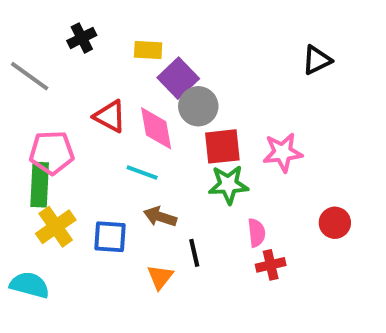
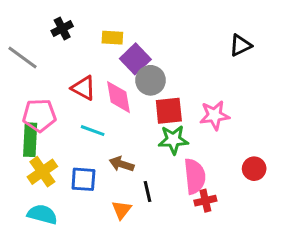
cyan line: (142, 173) -> (93, 131), moved
pink semicircle: (257, 233) -> (195, 176), size x1.6
cyan semicircle: (30, 285) -> (42, 214), moved

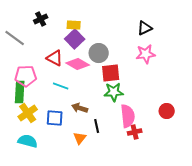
black triangle: (240, 45) -> (145, 28), moved
purple square: (135, 59) -> (75, 39), moved
pink diamond: (119, 97) -> (78, 64), turned -50
pink star: (214, 115) -> (146, 54), moved

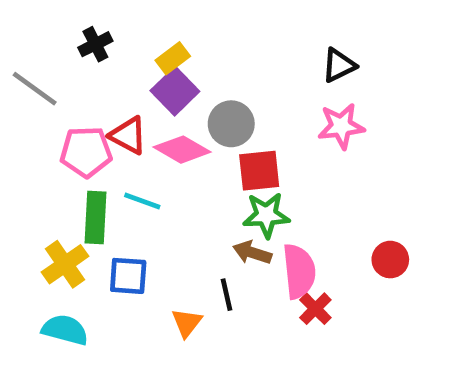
yellow rectangle: (74, 25) -> (173, 58), turned -40
pink pentagon: (26, 76) -> (86, 152), moved
green rectangle: (20, 92) -> (95, 217), moved
brown arrow: (80, 108) -> (252, 253), moved
red cross: (135, 132) -> (315, 309), turned -32

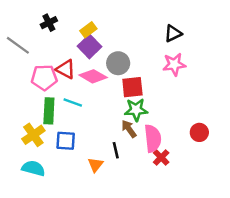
brown arrow: (252, 253) -> (129, 129), turned 36

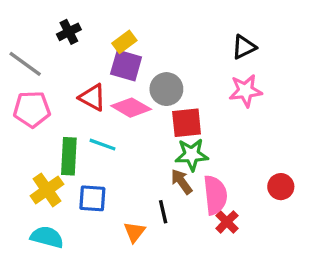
purple square: (89, 46) -> (126, 65), turned -30
pink pentagon: (44, 78) -> (32, 109), moved

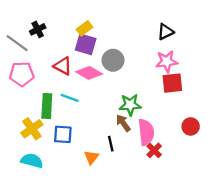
black cross: (69, 32) -> (38, 29), moved
red square: (187, 123) -> (172, 83), moved

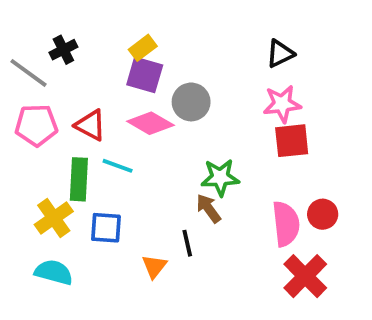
red triangle: (63, 66) -> (90, 125), moved
pink semicircle: (146, 132) -> (286, 224), moved
red cross: (154, 150) -> (305, 276), moved, size x1.6

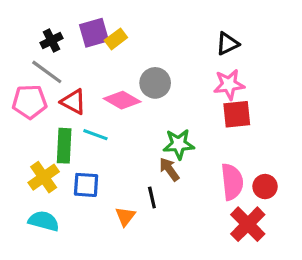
gray line: (29, 73) -> (47, 72), moved
purple square: (145, 75) -> (94, 33), moved, turned -32
red circle: (323, 214) -> (265, 187), moved

